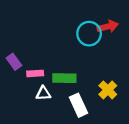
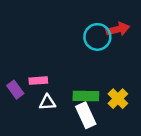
purple rectangle: (14, 62) -> (15, 90), moved
green rectangle: (64, 78) -> (86, 96), moved

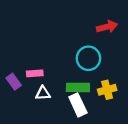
cyan circle: (97, 37) -> (88, 58), moved
yellow cross: (118, 99) -> (107, 90), turned 30

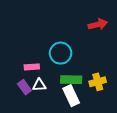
cyan circle: (88, 58) -> (61, 53), moved
purple rectangle: (14, 82) -> (24, 87), moved

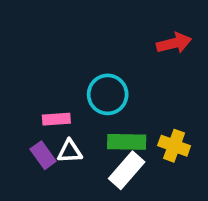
yellow cross: (98, 82) -> (174, 146), turned 35
white rectangle: (71, 96) -> (127, 170), turned 66

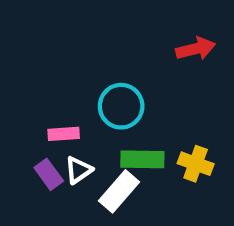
white triangle: (70, 151) -> (79, 170), turned -32
white rectangle: (127, 170) -> (119, 191), moved

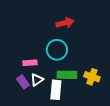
red arrow: (196, 49) -> (65, 23), moved
white rectangle: (119, 191) -> (56, 90), turned -36

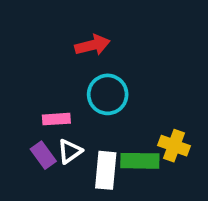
red arrow: (65, 23) -> (92, 45), moved
green rectangle: (67, 75) -> (140, 161), moved

